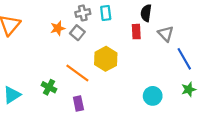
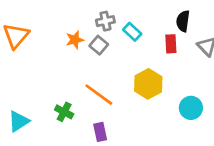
cyan rectangle: (106, 13) -> (132, 32), moved, turned -40
yellow hexagon: (106, 59) -> (148, 84), moved
cyan circle: (153, 96) -> (191, 108), moved

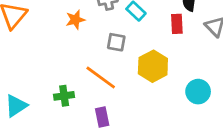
gray square: (99, 45) -> (116, 42), moved, turned -30
green cross: (64, 112) -> (64, 96), turned -36

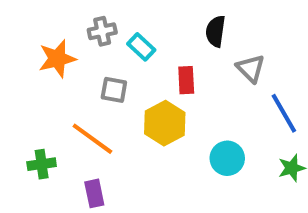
orange star: (75, 20) -> (57, 59), size x1.4
red rectangle: (177, 24) -> (186, 80), moved

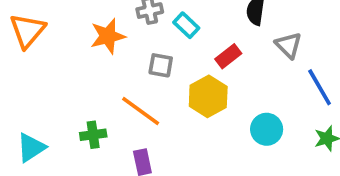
red rectangle: (186, 80) -> (228, 56), turned 55

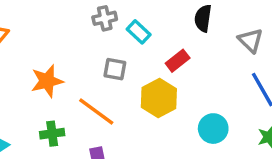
orange star: (108, 36) -> (47, 81), moved
gray triangle: (289, 45) -> (251, 40), moved

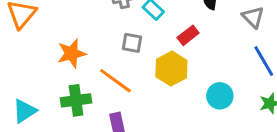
green cross: (52, 134) -> (76, 100), size x1.4

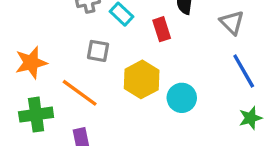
red rectangle: (188, 35) -> (162, 29), moved, turned -70
cyan circle: (220, 96) -> (182, 98), moved

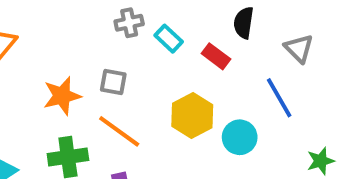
red rectangle: (162, 29) -> (216, 56), turned -35
gray square: (98, 51) -> (113, 82), moved
blue line: (244, 71) -> (279, 98), moved

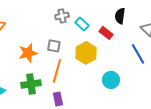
yellow hexagon: (192, 116) -> (86, 53), moved
orange line: (119, 131) -> (57, 71), turned 70
cyan circle: (240, 137) -> (111, 80), moved

